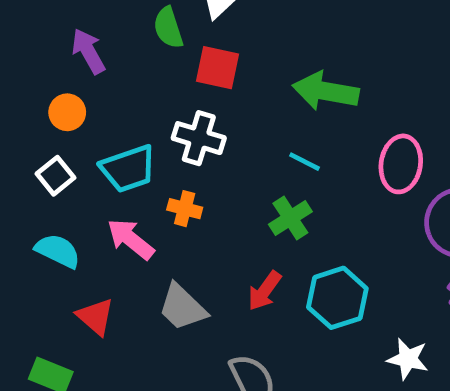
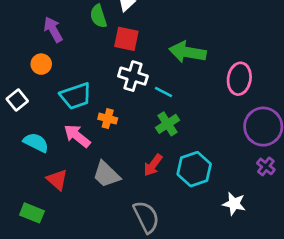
white cross: (199, 138) -> (133, 76), moved
cyan line: (304, 162) -> (164, 92), moved
pink ellipse: (401, 164) -> (239, 79), moved
white square: (55, 176) -> (17, 100), moved

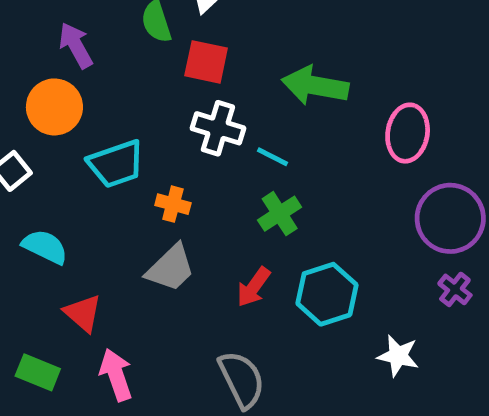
orange circle: (41, 64) -> (54, 107), size x1.5
pink arrow: (77, 136) -> (116, 375), moved, turned 32
gray trapezoid: (106, 174) -> (171, 268), moved, turned -88

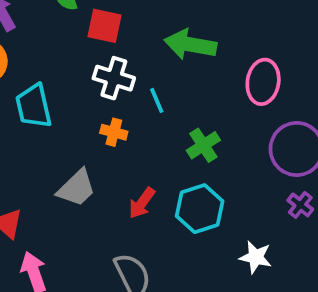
cyan line: (272, 157) -> (157, 100), turned 40
cyan trapezoid: (116, 164) -> (34, 106), turned 96
orange cross: (173, 204) -> (114, 132), moved
green cross: (280, 214) -> (203, 145), moved

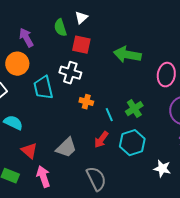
white cross: (114, 78) -> (70, 73), moved
cyan line: (157, 100) -> (109, 115), moved
gray trapezoid: (77, 188) -> (66, 148), moved

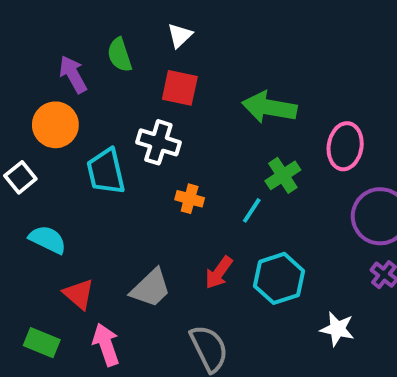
green semicircle: (60, 28) -> (120, 55), moved
green cross: (134, 109) -> (283, 175), moved
cyan line: (109, 115) -> (252, 210), moved, turned 56

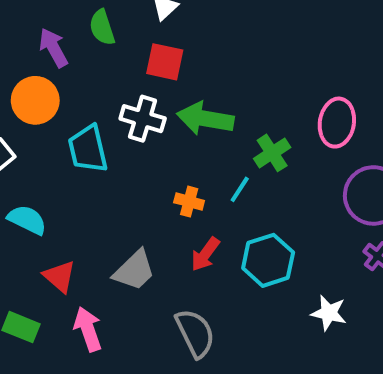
green arrow: (269, 107) -> (205, 119), moved
orange cross: (190, 199) -> (189, 202), moved

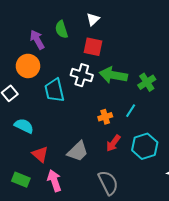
green cross: (272, 153) -> (147, 82), moved
orange cross: (189, 202) -> (105, 117), turned -32

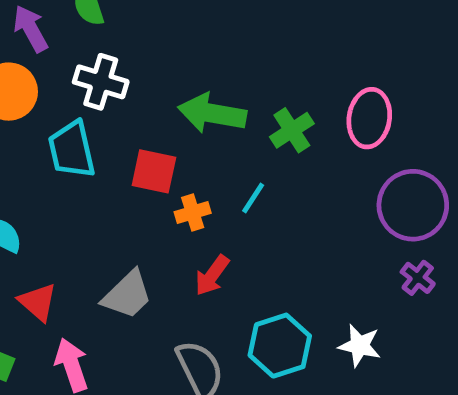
red square: (93, 47) -> (154, 171), moved
white cross: (82, 75) -> (101, 82), moved
cyan hexagon: (145, 146) -> (280, 346), moved

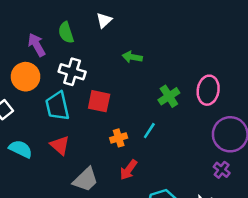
green arrow: (212, 113) -> (132, 57), moved, size x0.6
red square: (154, 171) -> (99, 101), moved
purple cross: (418, 278) -> (222, 170), moved
red triangle: (38, 302) -> (60, 145), moved

